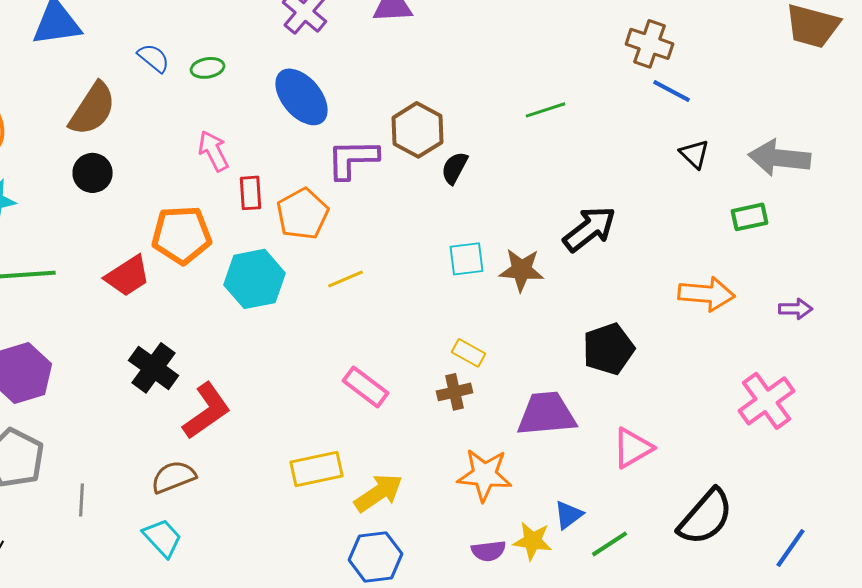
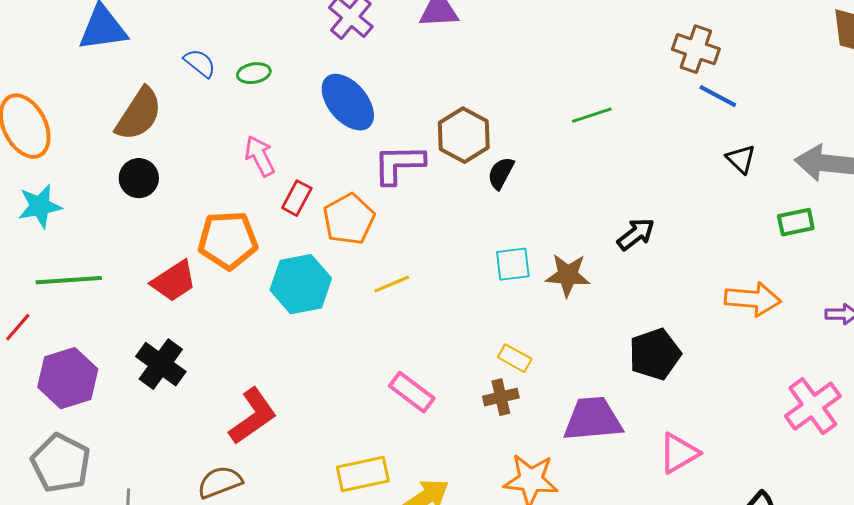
red rectangle: (250, 193) -> (297, 198), turned 32
black arrow: (590, 229) -> (636, 234), size x0.7
black cross: (154, 368) -> (161, 364), moved

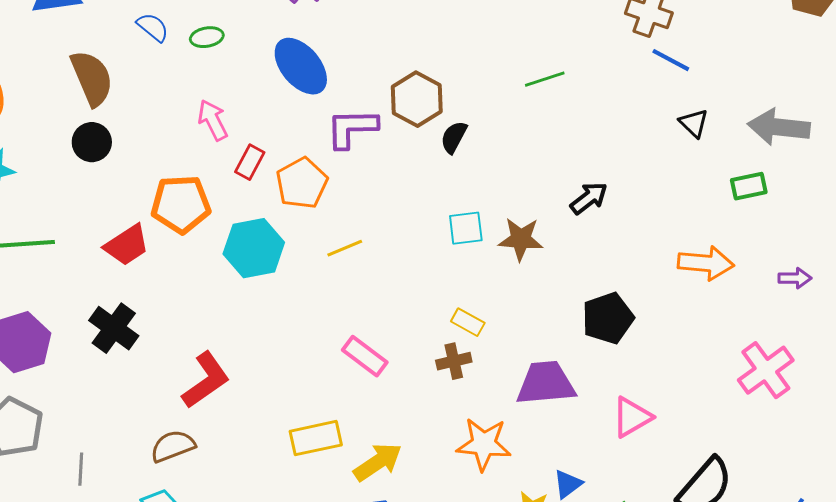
brown semicircle: (139, 114) -> (92, 78), turned -56

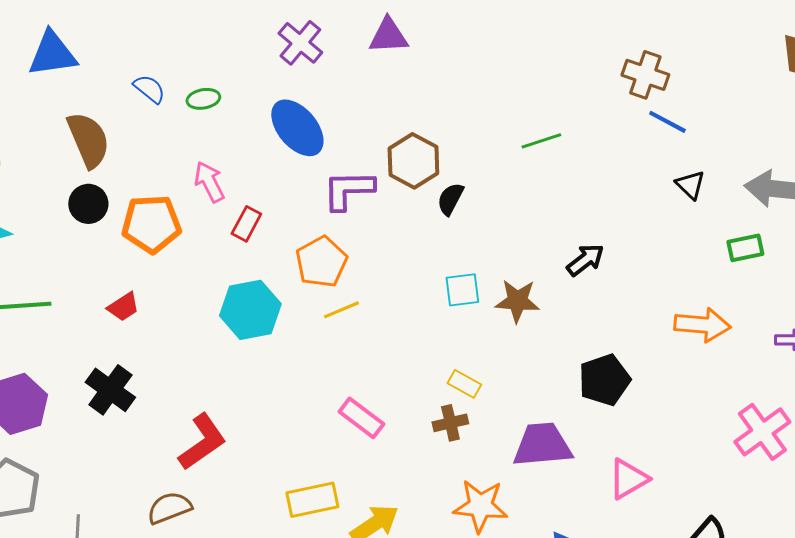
orange pentagon: (302, 183) -> (321, 262), moved
orange pentagon: (181, 204) -> (151, 224), moved
red trapezoid: (127, 245) -> (123, 307), size x0.7

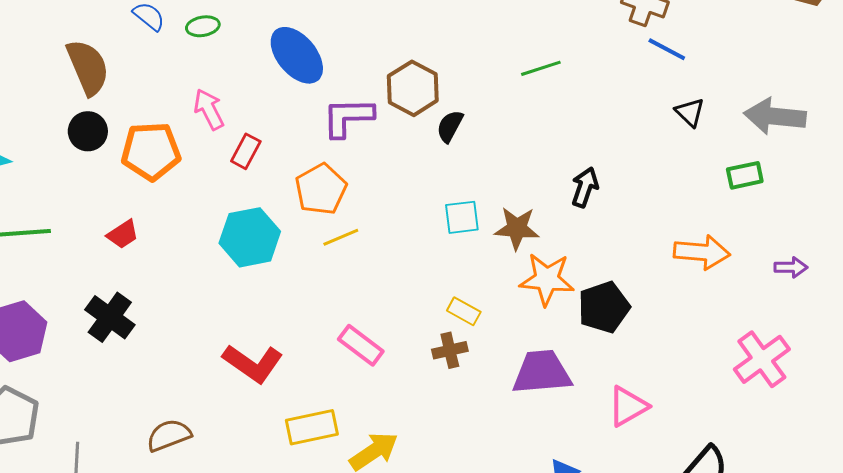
black arrow: (585, 260) -> (585, 187), turned -33
red L-shape: (202, 442) -> (253, 363), moved, turned 70
orange star: (480, 506) -> (547, 279), moved

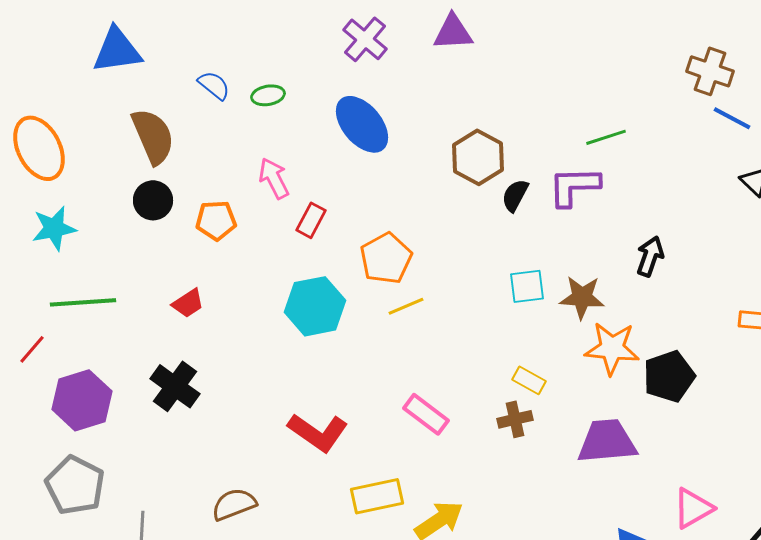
purple L-shape: (348, 117) -> (574, 186), moved
orange pentagon: (151, 151) -> (216, 220), size x0.7
pink triangle: (628, 406) -> (693, 508), moved

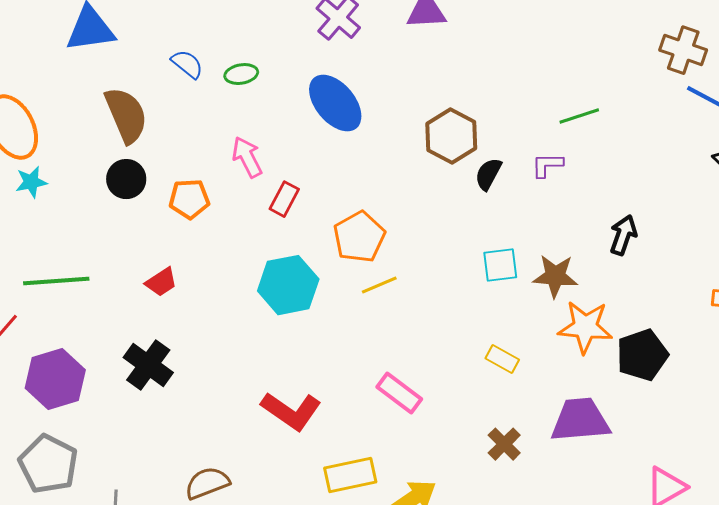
purple L-shape: (574, 186) -> (547, 165), size x0.6
cyan star: (54, 228) -> (31, 182), moved, size x0.7
brown cross: (515, 419) -> (504, 444), moved, turned -32

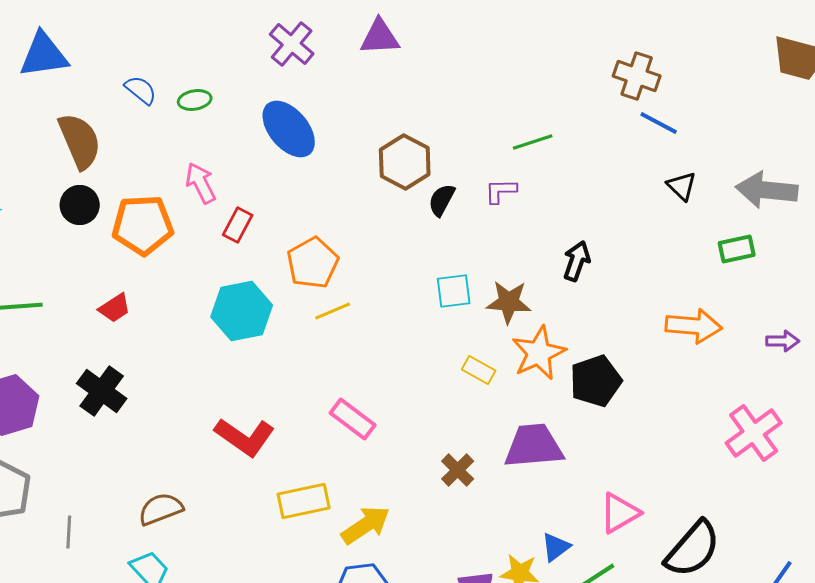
orange pentagon: (189, 199) -> (143, 225), size x1.5
orange star: (585, 327) -> (539, 353), turned -30
yellow rectangle: (502, 359) -> (479, 370), moved

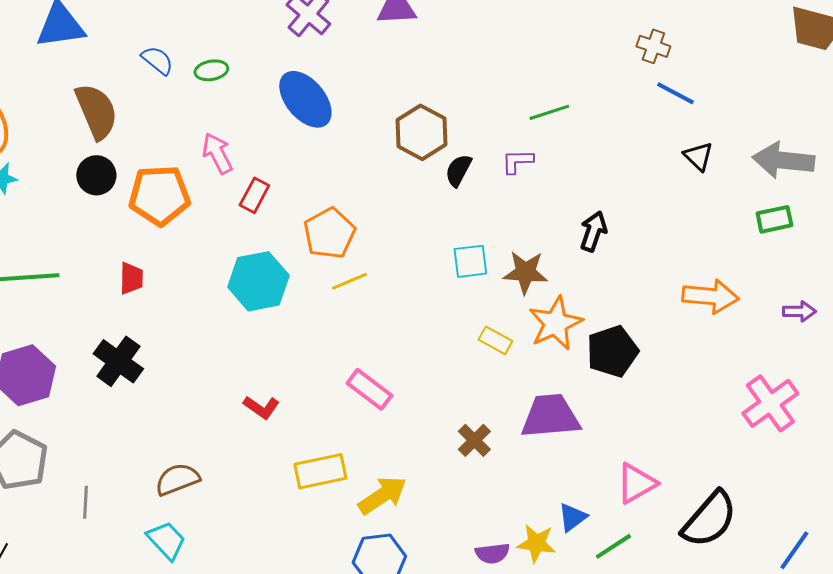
brown cross: (637, 76) -> (653, 46), size x0.7
green rectangle: (737, 249) -> (774, 219), moved
red trapezoid: (115, 308) -> (131, 278), turned -56
red L-shape: (245, 437) -> (261, 407), size x0.6

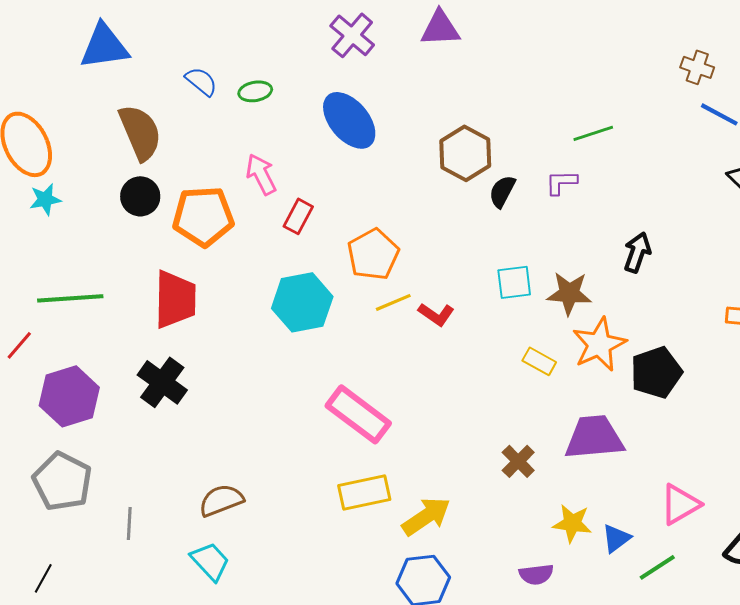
red trapezoid: (131, 278) -> (175, 299), size x1.8
pink rectangle: (369, 389) -> (358, 414), moved, size x1.4
red L-shape: (261, 407) -> (436, 314), moved
yellow star: (536, 543) -> (572, 523), moved

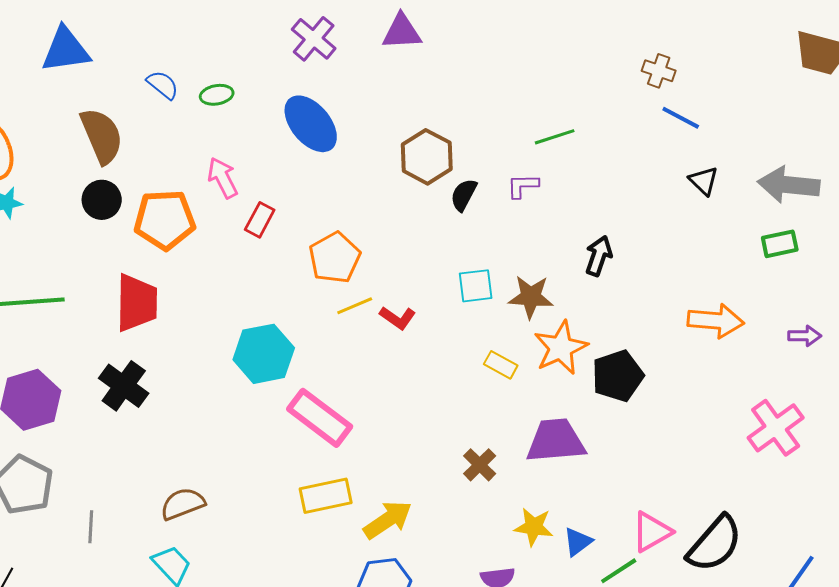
cyan hexagon: (302, 302) -> (264, 354), moved
pink triangle: (680, 504) -> (652, 532), moved

